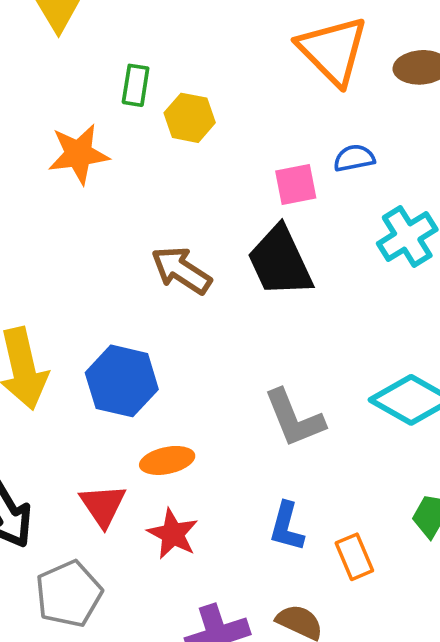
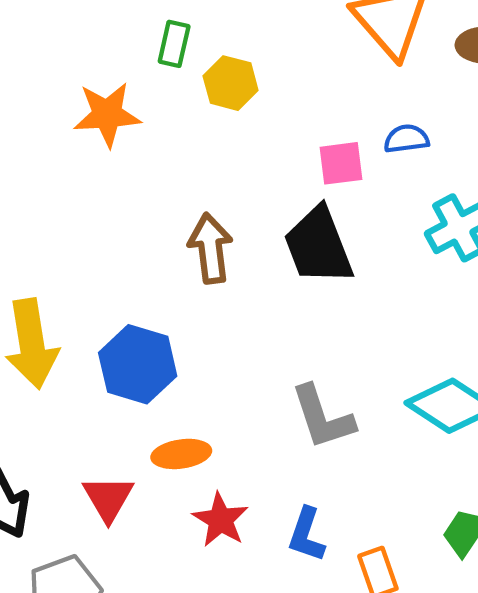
brown arrow: (181, 270) -> (210, 248), turned 46
red star: (173, 534) -> (220, 520), moved

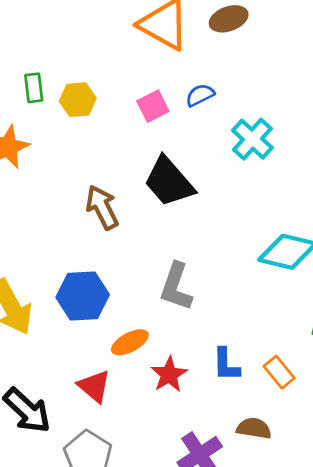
pink square: (341, 163) -> (153, 106), moved
gray L-shape: (322, 417) -> (176, 287), moved, turned 57
red star: (220, 520) -> (169, 375), turned 30

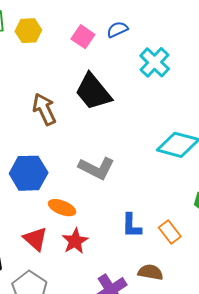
pink square: (153, 106) -> (83, 37), turned -30
gray L-shape: (176, 287) -> (97, 168), turned -84
orange ellipse: (130, 342) -> (62, 208), turned 48
red star: (169, 375) -> (75, 241), moved

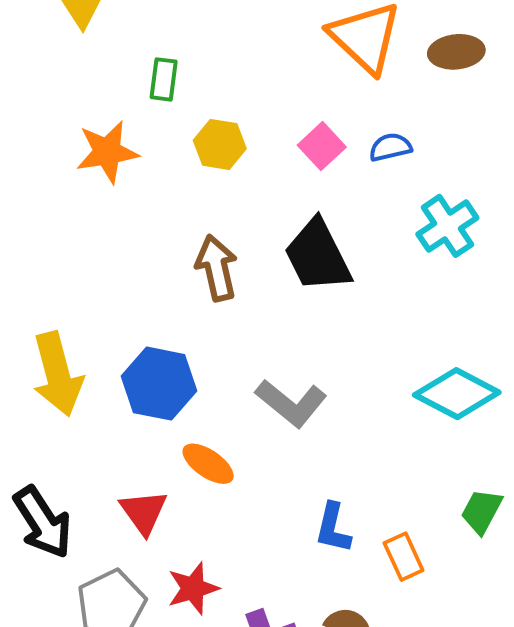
yellow hexagon: (28, 31) -> (220, 144), moved
red star: (75, 241) -> (193, 588), moved

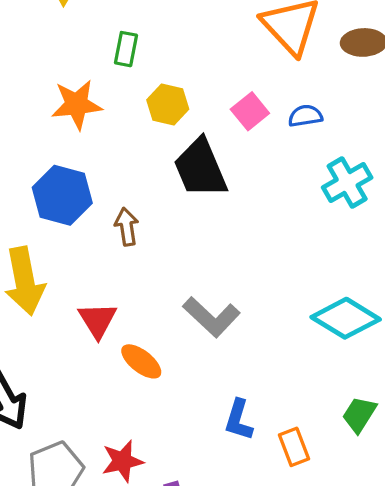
black trapezoid: (318, 256) -> (200, 168), moved
brown arrow: (217, 268) -> (127, 227), moved, size x0.7
blue hexagon: (159, 384) -> (62, 195), moved
red triangle: (144, 512) -> (97, 320), moved

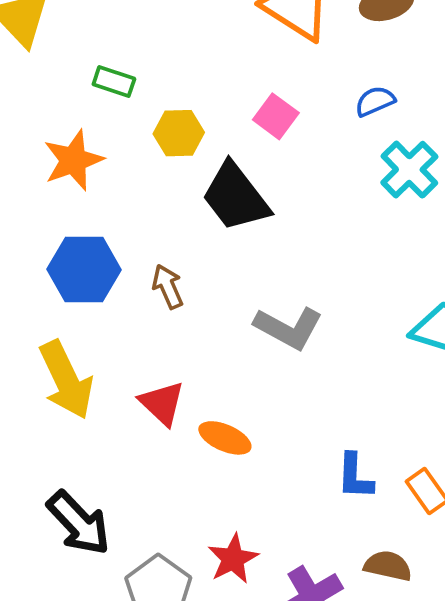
green rectangle: (126, 49) -> (114, 81), turned -68
blue semicircle: (305, 116) -> (375, 101), moved
gray L-shape: (211, 317) -> (289, 328), moved

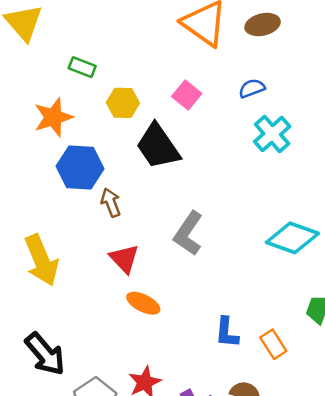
blue hexagon: (84, 269) -> (80, 167), moved
gray L-shape: (289, 328) -> (188, 233), turned 93
red triangle: (162, 403) -> (124, 259), moved

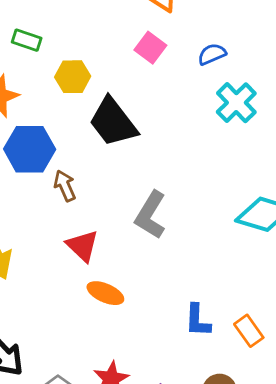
pink square: (187, 95) -> (150, 48), moved

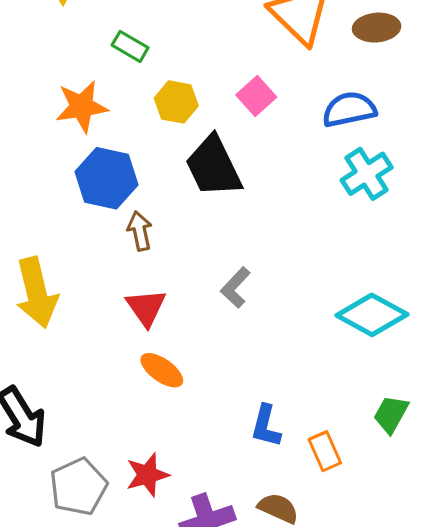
pink square: (150, 48) -> (256, 96), moved
blue semicircle: (212, 54) -> (349, 109), size x1.5
gray L-shape: (151, 215) -> (235, 288), size x0.7

